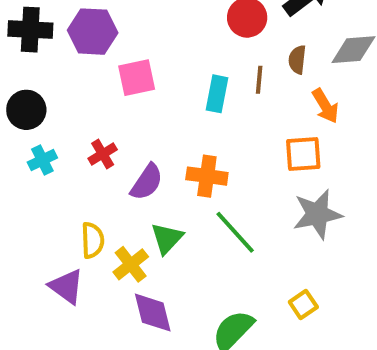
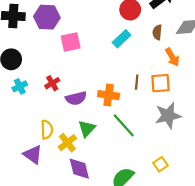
brown line: (259, 80) -> (137, 82), moved
cyan rectangle: (217, 94) -> (122, 39), moved, turned 36
purple semicircle: (147, 182) -> (76, 98), turned 42

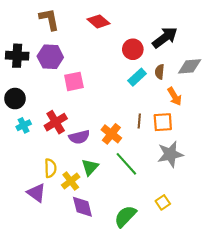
cyan rectangle: (122, 39) -> (137, 77), moved
red cross: (52, 83) -> (56, 122), size x1.5
orange cross: (109, 95) -> (111, 134), turned 30

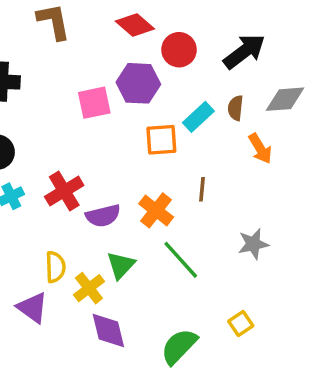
red circle: (133, 49) -> (179, 50), moved
purple hexagon: (50, 57) -> (138, 83), moved
pink square: (74, 81) -> (94, 103), moved
orange square: (163, 122) -> (161, 140), moved
gray star: (170, 154) -> (253, 244), size x0.7

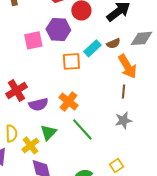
brown semicircle: (236, 108) -> (113, 43), turned -120
orange arrow: (260, 149) -> (127, 66), size x1.4
brown line: (202, 189) -> (123, 91), moved

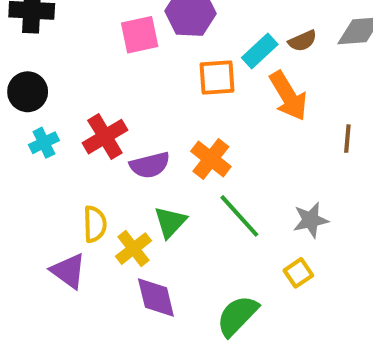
orange arrow: (127, 66) -> (288, 96), moved
brown line: (123, 91) -> (347, 139), moved
gray star: (123, 120) -> (311, 220), moved
yellow square: (116, 165) -> (298, 273), moved

